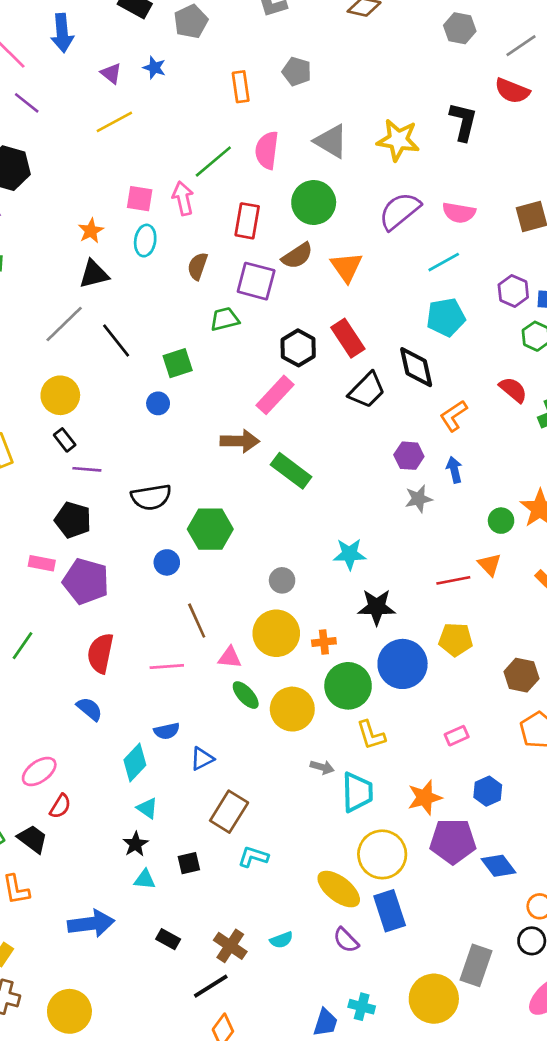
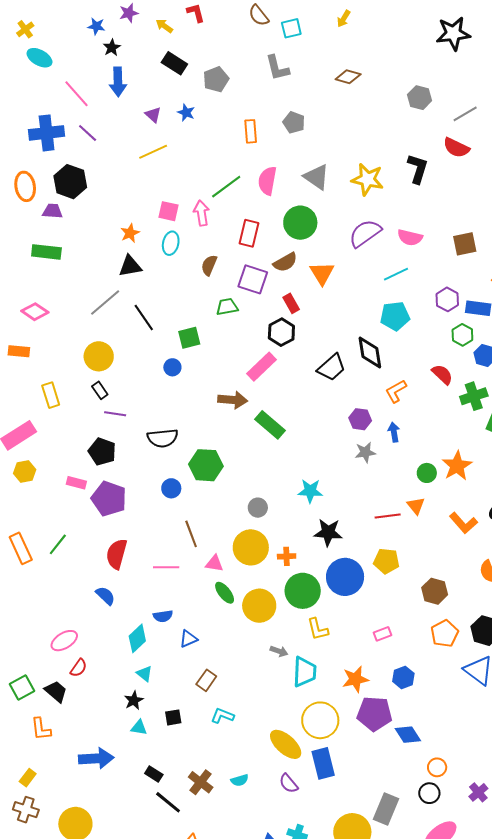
red rectangle: (348, 338) -> (291, 303), moved, size x0.7
brown rectangle: (229, 812) -> (206, 680), size x0.7
black line: (211, 986) -> (168, 802), moved, turned 68

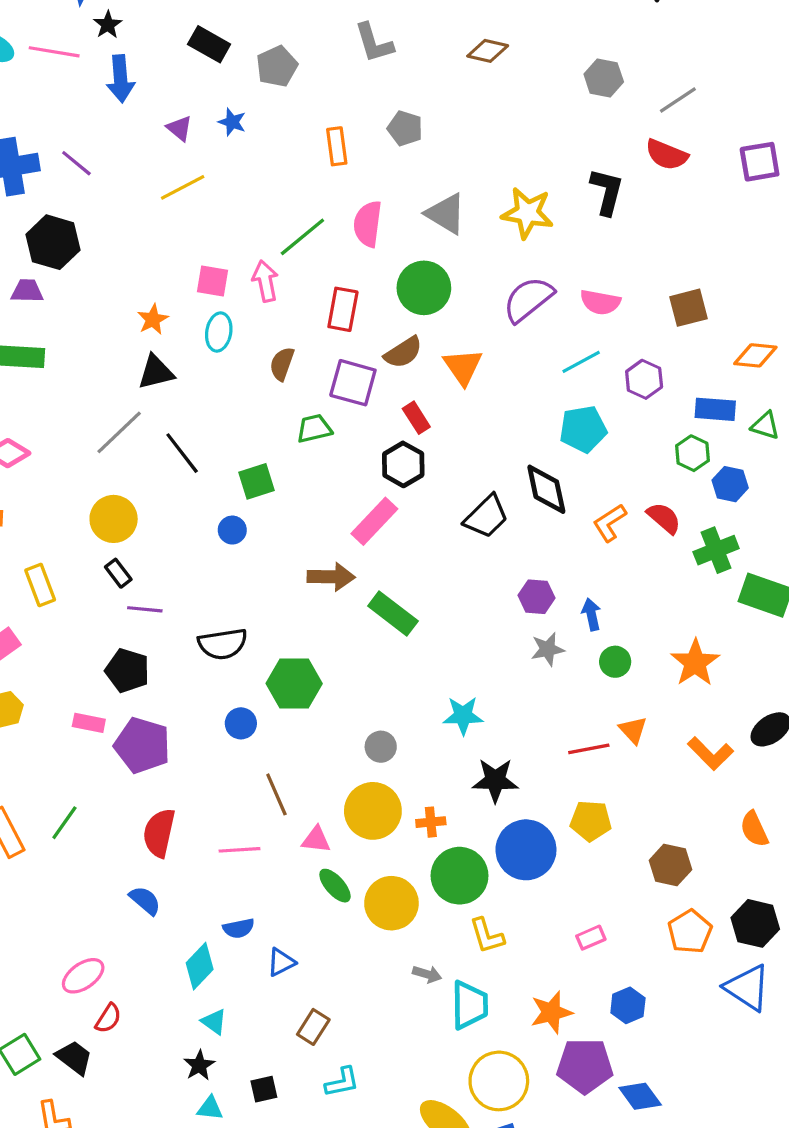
pink line: (77, 94) -> (54, 52), moved, turned -36
purple hexagon: (447, 299) -> (644, 379), moved
orange L-shape: (396, 391) -> (610, 523), moved
green circle: (427, 473) -> (615, 662), moved
cyan L-shape: (222, 716) -> (342, 1082), turned 150

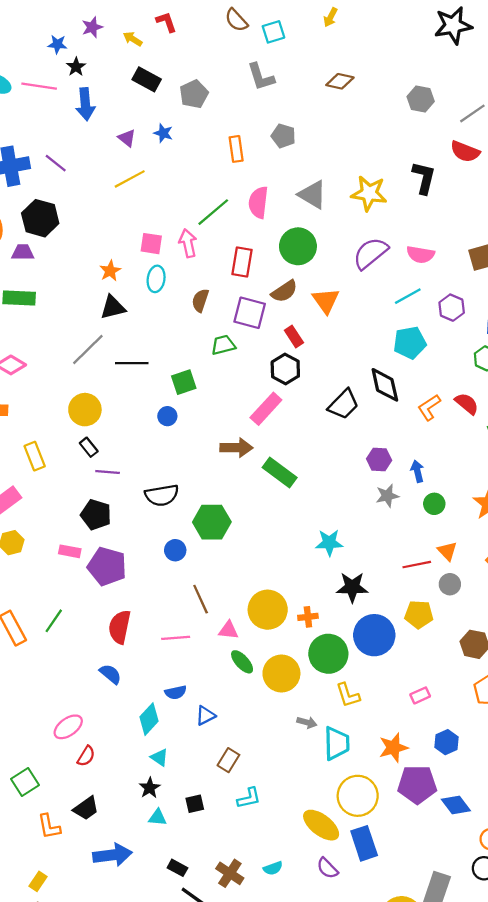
black line: (182, 453) -> (132, 363), turned -52
gray circle: (381, 747) -> (450, 584), moved
black trapezoid: (74, 1058) -> (86, 808), moved, turned 108

